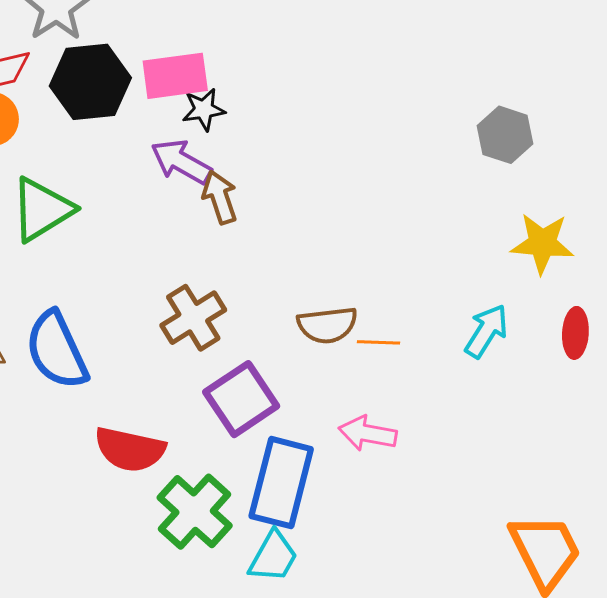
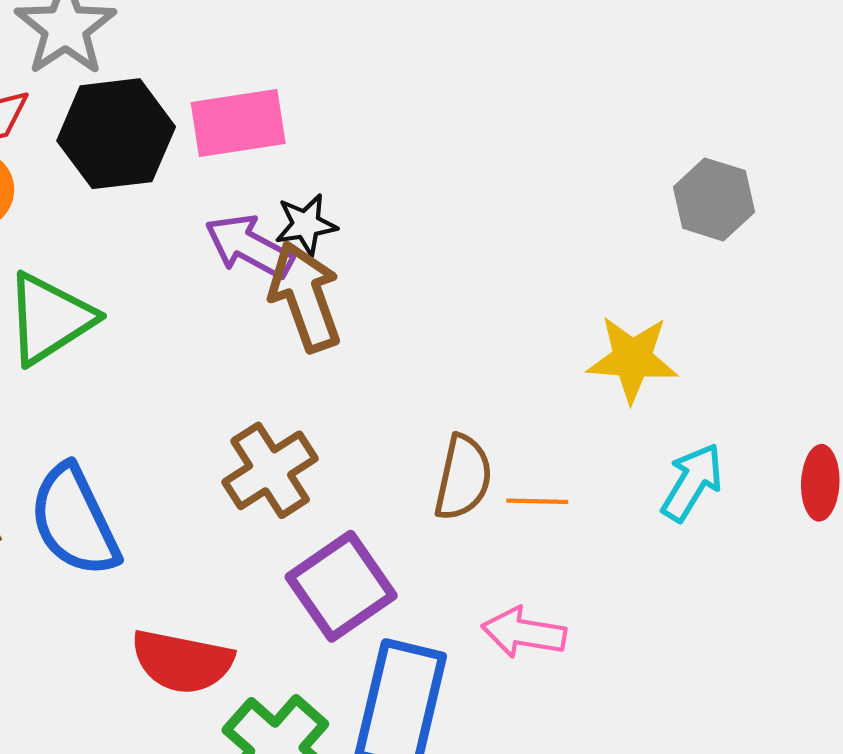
black star: (204, 109) -> (306, 225), moved
brown arrow: (220, 197) -> (305, 297), size x1.4
yellow star: (542, 243) -> (632, 359), moved
brown semicircle: (327, 325) -> (463, 478), turned -70

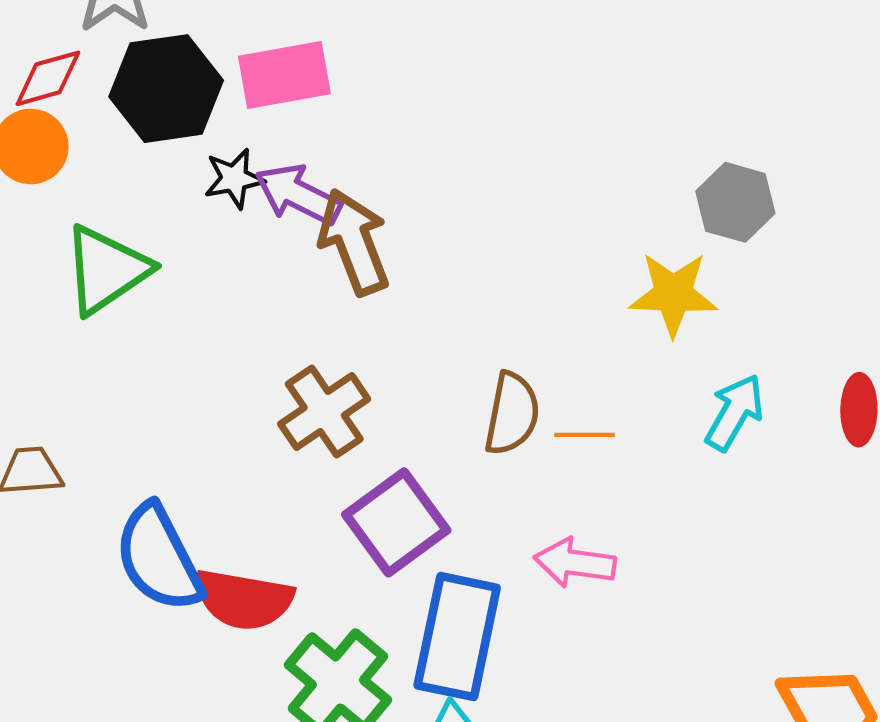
gray hexagon: (714, 199) -> (735, 202), moved
black star: (306, 225) -> (234, 179), moved
blue semicircle: (74, 521) -> (159, 558), moved

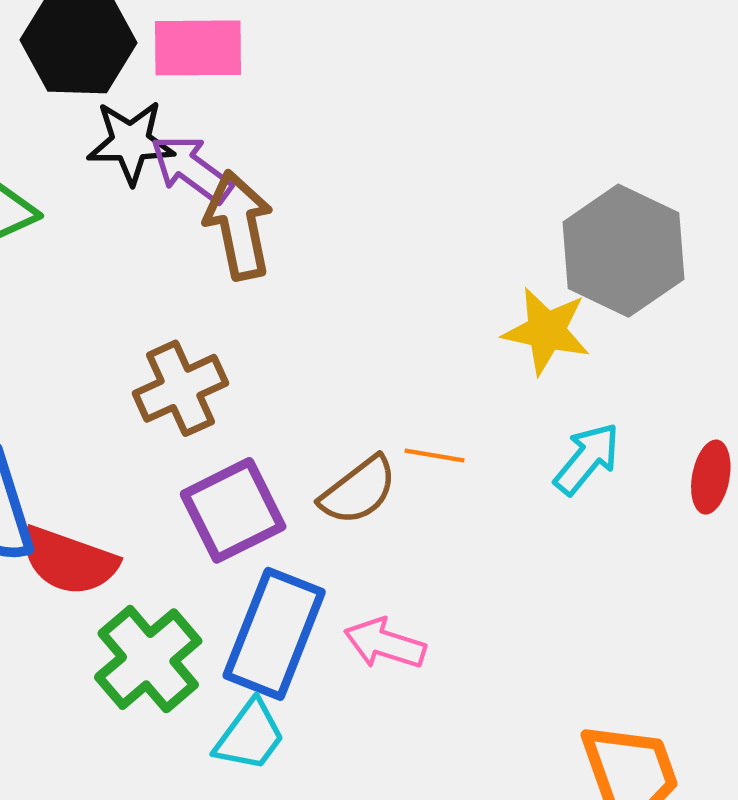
black star: (234, 179) -> (131, 142), size x1.4
gray hexagon: (735, 202) -> (623, 251), size x1.6
brown semicircle: (512, 414) -> (358, 491), moved, turned 32
pink arrow: (575, 563) -> (385, 644), moved

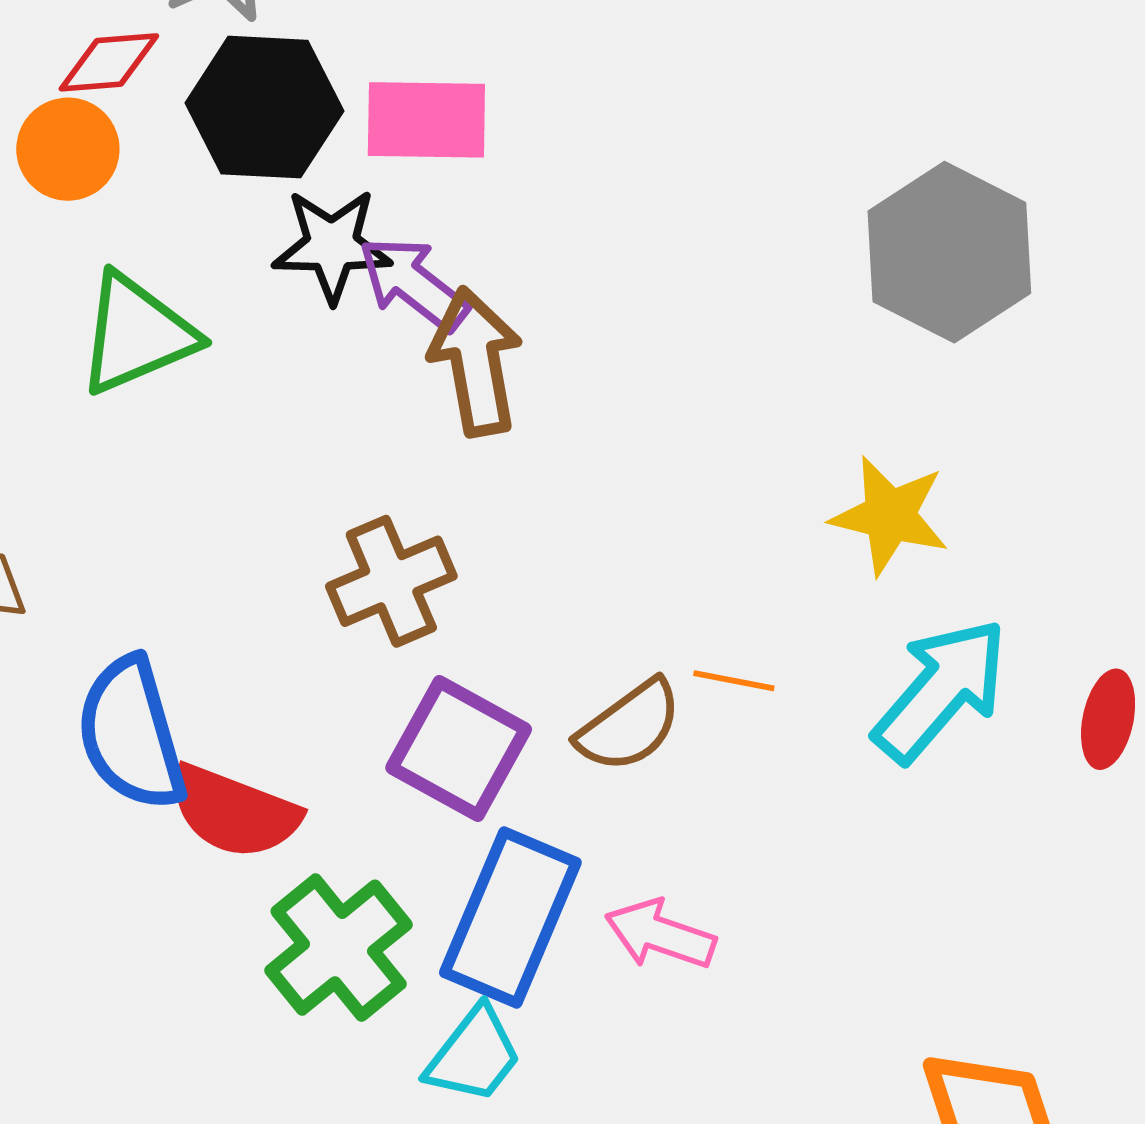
gray hexagon: (623, 251) -> (949, 252), moved
cyan arrow: (587, 459) -> (941, 690), size x1.5
purple square: (233, 510) -> (459, 749), turned -36

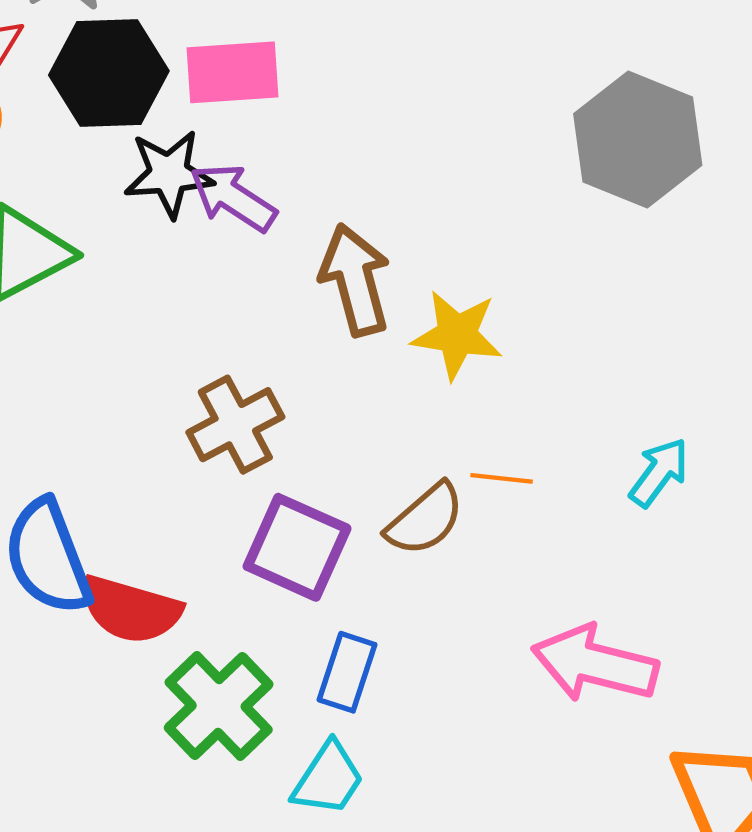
brown arrow: (476, 362) -> (355, 280), moved
yellow star: (890, 516) -> (457, 335), moved
cyan arrow: (941, 690) -> (659, 472), size x0.6
blue rectangle: (510, 917) -> (347, 672), size x0.6
pink arrow: (660, 934) -> (595, 664), moved, size x1.5

